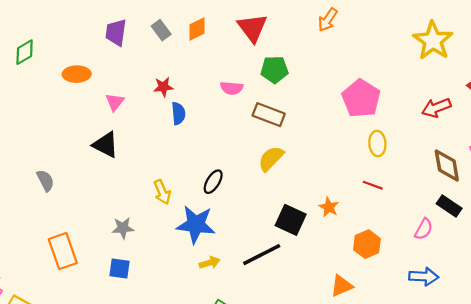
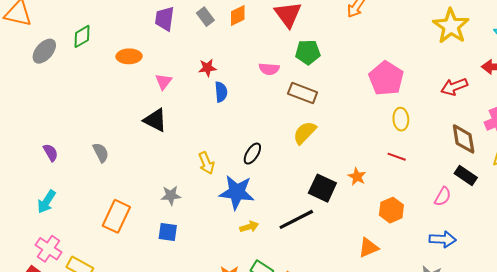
orange rectangle: (63, 251) -> (116, 216), turned 44

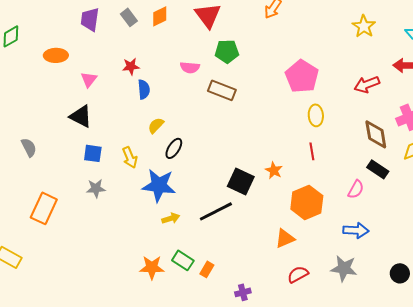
yellow star: (451, 26) -> (364, 26), size x0.7
yellow semicircle: (305, 133) -> (156, 125), moved, size x0.7
red line: (397, 157) -> (312, 151), turned 60
orange hexagon: (391, 210) -> (307, 202), size x1.4
blue square: (168, 232) -> (93, 153), moved

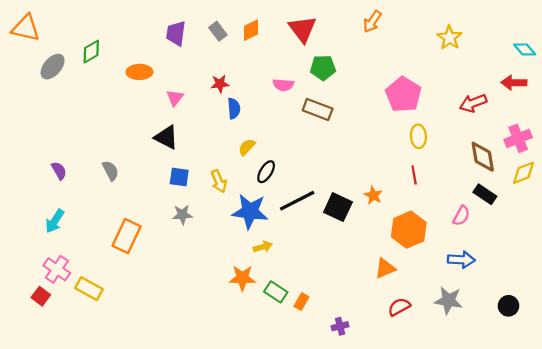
yellow star: (364, 26) -> (450, 38), moved
black line: (216, 211) -> (297, 201), moved
orange star: (152, 267) -> (242, 278), moved

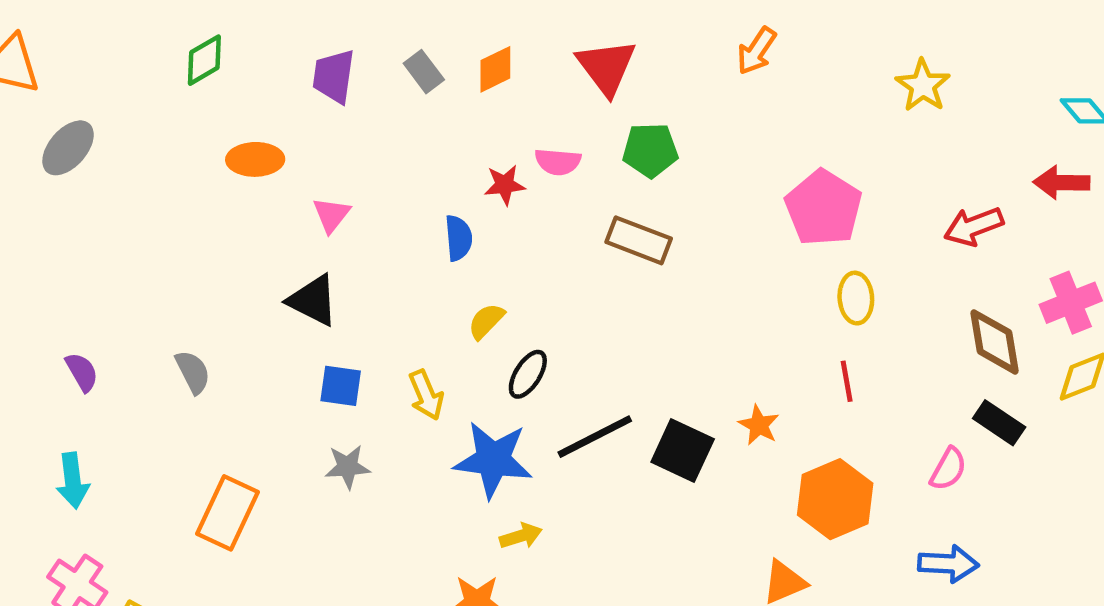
green diamond: (91, 52) -> (204, 60), moved
red star: (220, 84) -> (505, 185), moved
pink semicircle: (283, 85) -> (558, 162), moved
cyan arrow: (55, 221) -> (73, 481), turned -40

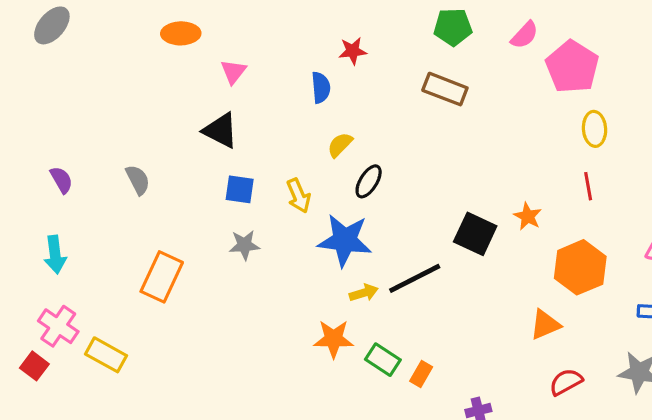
pink semicircle: (558, 162) -> (524, 35), moved, turned -52
black line: (595, 437) -> (415, 278), moved

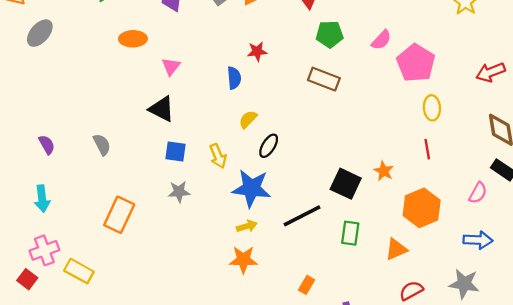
yellow arrow: (364, 293) -> (247, 226), moved
pink cross: (58, 326) -> (44, 250), turned 36
green rectangle: (383, 360) -> (350, 233), moved, turned 65

